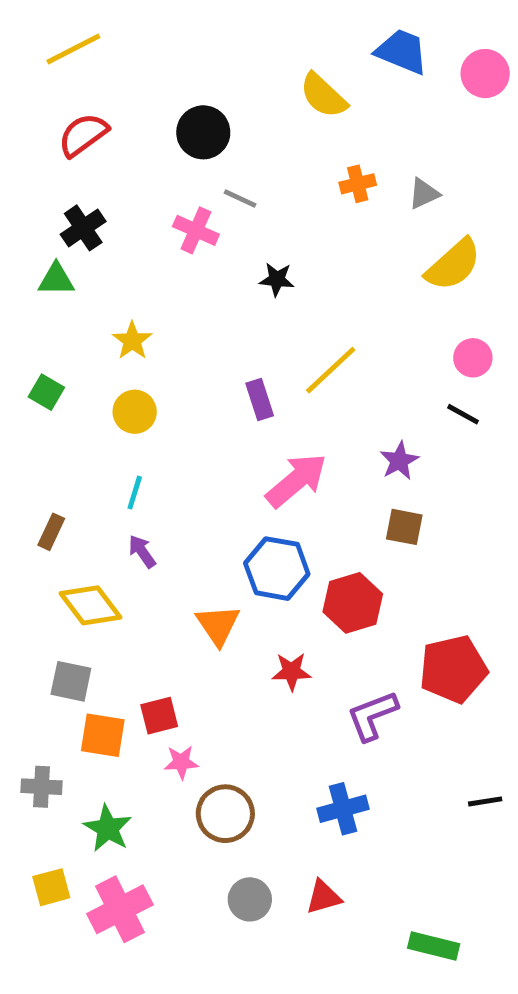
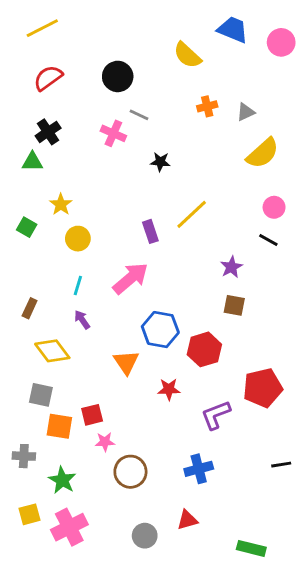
yellow star: (132, 341) -> (61, 204), moved
pink arrow: (296, 480) -> (130, 278), moved
gray circle: (250, 899) -> (145, 536), moved

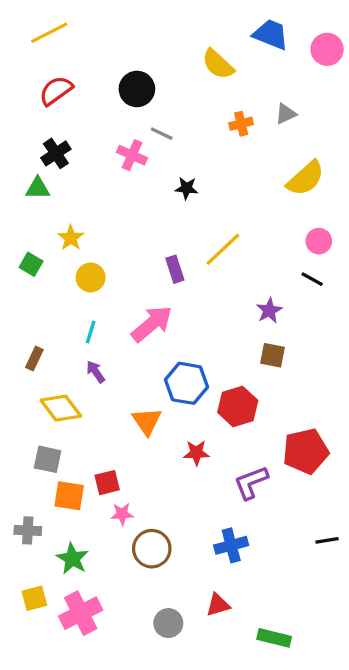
gray triangle: (246, 112) -> (286, 114), moved
green rectangle: (251, 548) -> (274, 638), moved

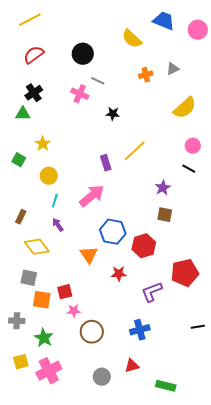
yellow circle: (91, 277) -> (49, 176), moved

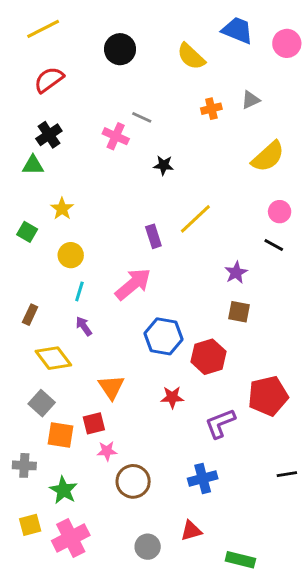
black circle: (83, 54) -> (120, 49), moved
orange triangle: (89, 255) -> (111, 387), moved
gray square: (29, 278) -> (42, 403), turned 30

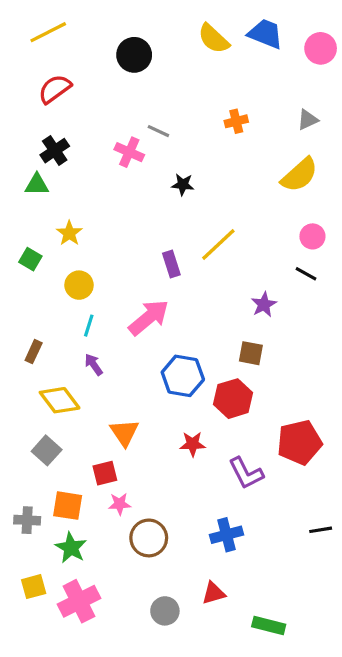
yellow semicircle: (191, 56) -> (214, 39), moved
gray triangle: (251, 100) -> (308, 120), moved
brown square: (239, 312) -> (251, 353), moved
purple L-shape: (220, 423) -> (246, 473), turned -96
orange square: (61, 435) -> (68, 506), moved

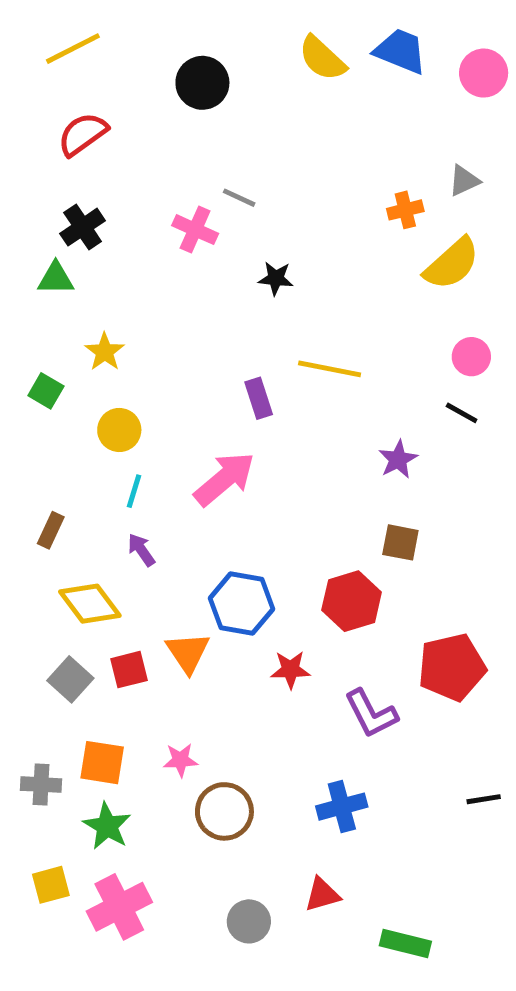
orange cross: (236, 121) -> (405, 210), moved
yellow line: (218, 245) -> (330, 369), turned 54
brown square: (251, 353) -> (400, 542), moved
blue hexagon: (183, 376) -> (242, 604), moved
red square: (105, 473) -> (129, 670), moved

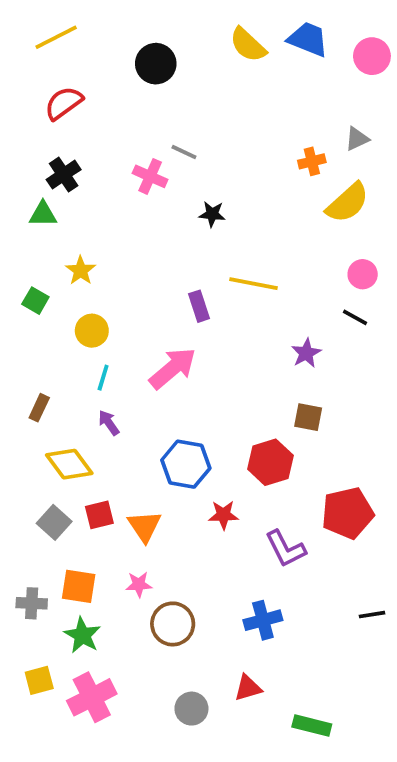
orange triangle: (188, 652) -> (144, 526), moved

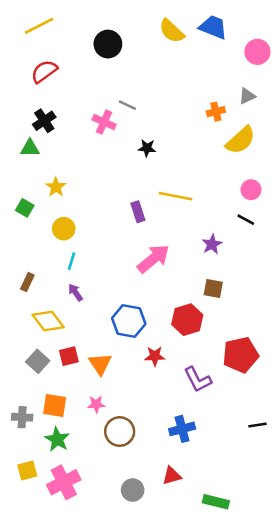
pink circle: (372, 56) -> (257, 52), moved
pink arrow: (173, 368) -> (153, 259), moved

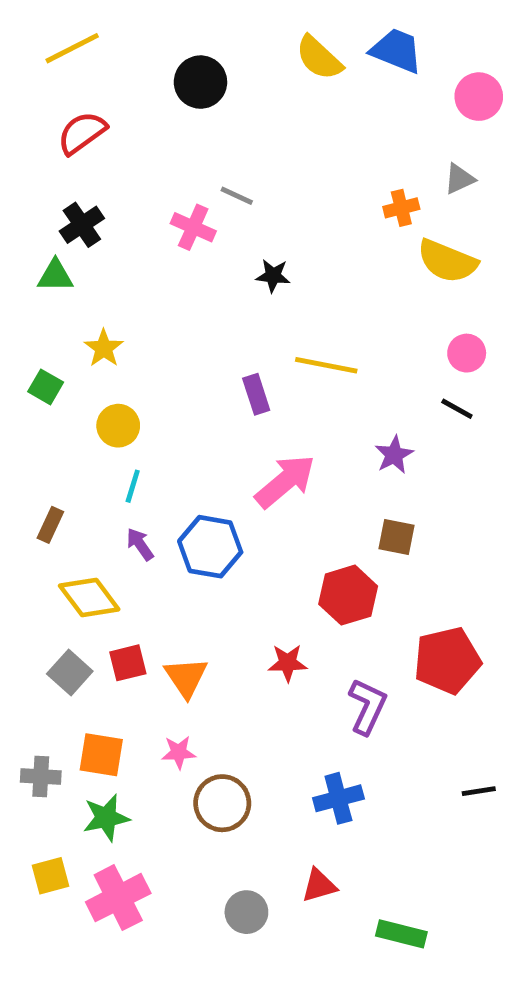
yellow semicircle: (241, 140) -> (447, 261), turned 64
blue hexagon: (129, 321) -> (210, 547), moved
purple L-shape: (198, 379) -> (367, 706), turned -128
green star: (57, 439) -> (106, 818), turned 30

